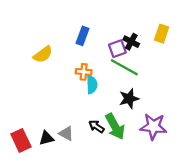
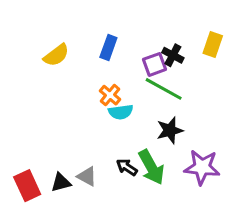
yellow semicircle: (43, 54) -> (56, 55), moved
orange cross: (84, 72) -> (110, 95), turned 35
cyan semicircle: (92, 85) -> (121, 112), turned 84

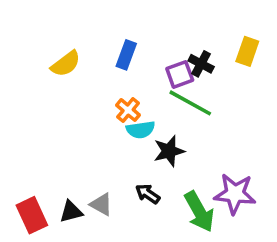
black star: (170, 130) -> (169, 151), moved
green arrow: (151, 167) -> (199, 212), moved

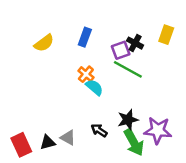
cyan semicircle: (140, 130) -> (94, 87), turned -132
black star: (169, 151) -> (128, 120), moved

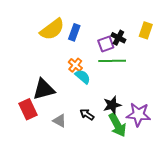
yellow semicircle: (44, 43) -> (52, 29), moved, size x1.4
green line: (128, 69) -> (112, 61), turned -30
black triangle: (48, 142) -> (44, 89), moved, size x1.6
red rectangle: (21, 145) -> (28, 109), moved

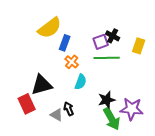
yellow rectangle: (146, 30) -> (139, 46), moved
blue rectangle: (74, 32) -> (65, 43), moved
cyan semicircle: (83, 77) -> (81, 82), moved, turned 70
black arrow: (87, 114) -> (69, 109), moved, turned 32

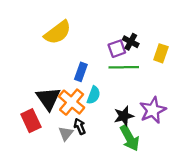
blue rectangle: (65, 43) -> (81, 72), moved
orange cross: (72, 62) -> (72, 102), moved, size x1.6
black triangle: (42, 85) -> (48, 99), turned -50
purple star: (132, 109) -> (153, 110), moved, turned -30
gray triangle: (57, 115) -> (66, 133), turned 40

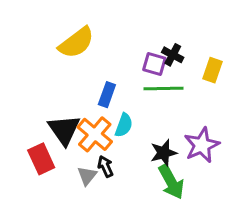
purple square: (117, 49) -> (154, 64), turned 36

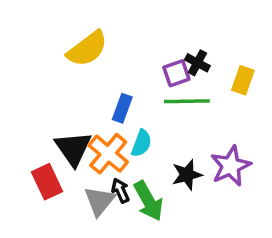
purple square: (154, 64) -> (176, 73), turned -35
gray triangle: (87, 176) -> (99, 201), size x1.4
green arrow: (171, 182) -> (148, 201), moved

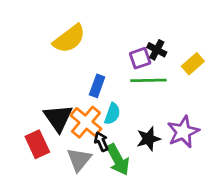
yellow rectangle: (243, 80) -> (193, 64), turned 30
black arrow: (120, 190) -> (101, 142), moved

